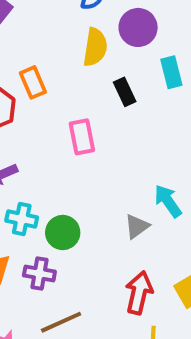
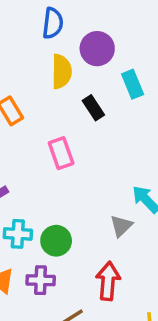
red arrow: (139, 293) -> (108, 281), moved

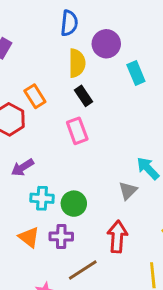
black rectangle: (93, 108) -> (83, 96), moved

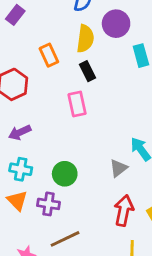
orange rectangle: (35, 96) -> (49, 55), moved
cyan cross: (42, 198) -> (21, 169), moved
red arrow: (117, 237) -> (124, 210), moved

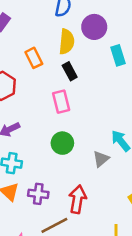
green circle: (65, 174) -> (62, 143), moved
red arrow: (124, 210) -> (77, 199), moved

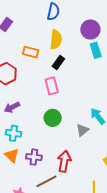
purple circle: (94, 27) -> (90, 29), moved
orange rectangle: (34, 58) -> (31, 52), turned -49
black rectangle: (70, 71) -> (58, 62), turned 64

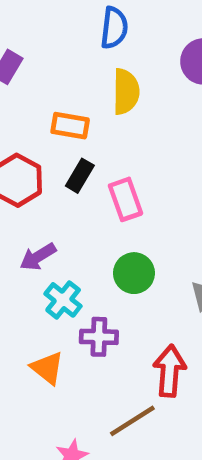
black rectangle: (58, 62) -> (80, 176), moved
cyan cross: (13, 133) -> (63, 300), moved, turned 35
purple cross: (34, 157) -> (99, 337), moved

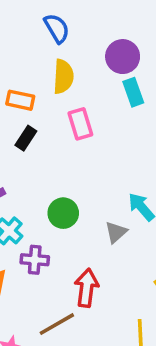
blue semicircle: (114, 28) -> (57, 28), turned -40
pink rectangle: (125, 199) -> (80, 124), moved

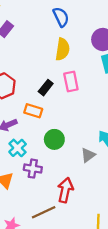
orange rectangle: (20, 100) -> (33, 111), moved
black rectangle: (26, 138) -> (46, 88), moved

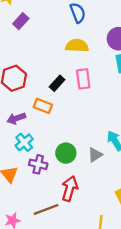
yellow semicircle: (62, 49) -> (77, 46), turned -100
green circle: (54, 139) -> (66, 153), moved

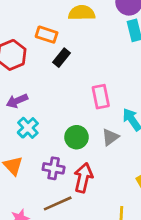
pink rectangle: (83, 79) -> (101, 97), moved
orange rectangle: (43, 106) -> (47, 35), moved
purple cross: (38, 164) -> (54, 168), moved

